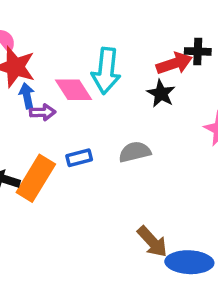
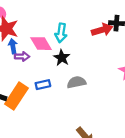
cyan arrow: (106, 71) -> (61, 33), size x0.7
black star: (161, 93) -> (62, 58), moved

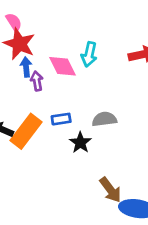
purple arrow: (22, 56) -> (37, 81), turned -104
black star: (62, 58) -> (80, 143), moved

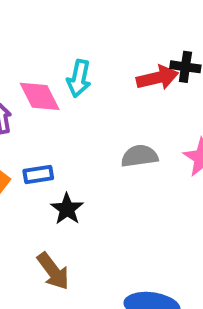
gray semicircle: (104, 119) -> (139, 156), moved
brown arrow: (110, 190) -> (53, 271), moved

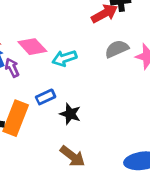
cyan arrow: (79, 78) -> (64, 58), moved, turned 75
gray semicircle: (139, 156) -> (117, 49), moved

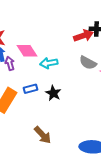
gray semicircle: (117, 49) -> (88, 63), turned -138
black star: (70, 114) -> (53, 93), moved

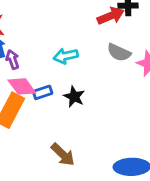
pink diamond: (27, 51) -> (22, 86), moved

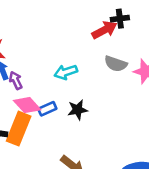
black star: (74, 97) -> (78, 110), turned -30

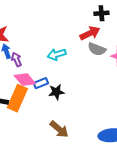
red arrow: (104, 30) -> (90, 33), moved
black star: (78, 110) -> (56, 92), moved

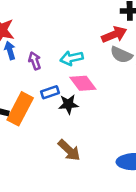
purple arrow: (17, 60) -> (35, 61), moved
pink diamond: (25, 80) -> (83, 83), moved

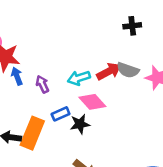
red arrow: (114, 35) -> (109, 71), moved

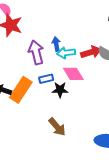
blue arrow: (17, 76) -> (56, 44), moved
purple arrow: (42, 84) -> (36, 52), size x1.6

